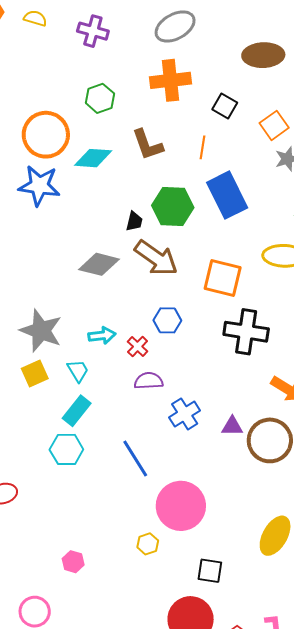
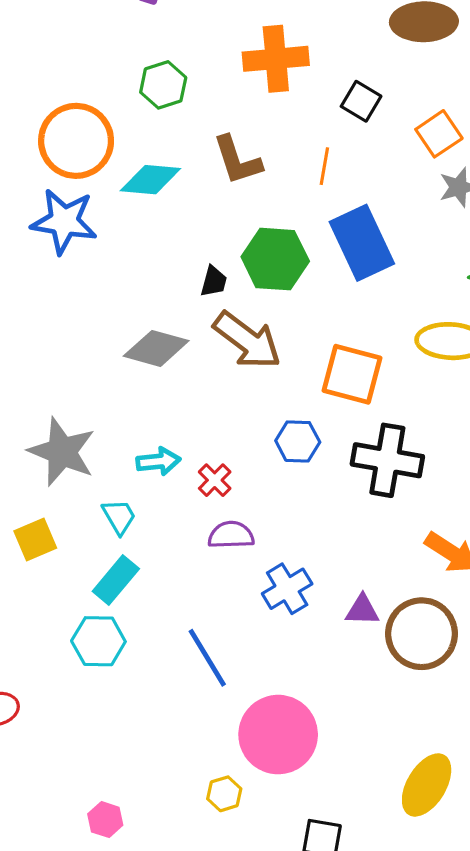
blue hexagon: (167, 320) -> (298, 441), moved
yellow square: (35, 373) -> (35, 539), moved

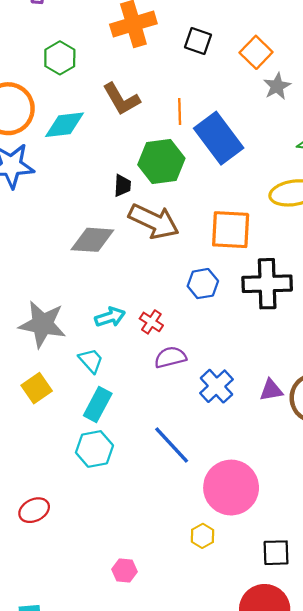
orange line: (324, 166) -> (180, 111), moved

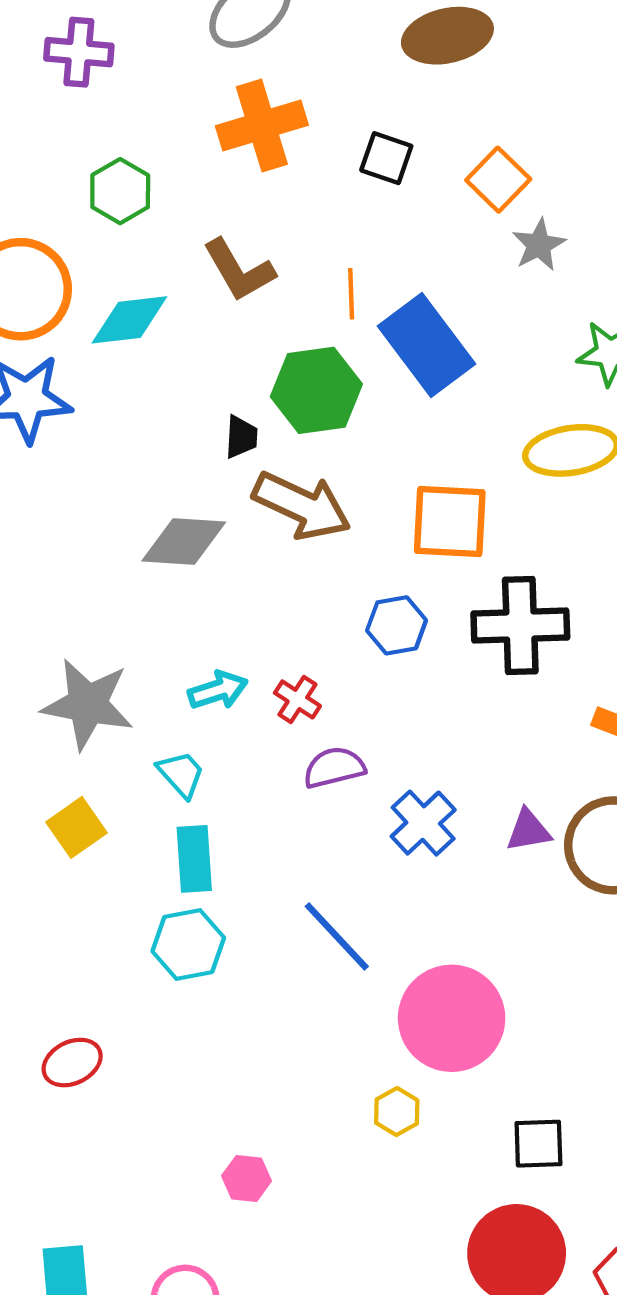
cyan rectangle: (98, 405) -> (194, 859), turned -32

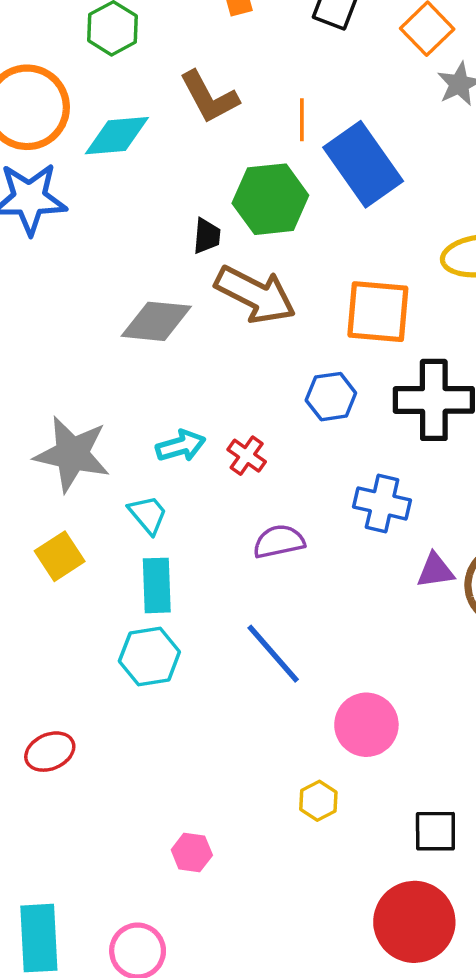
purple semicircle: (334, 768) -> (279, 541), moved
blue cross: (423, 823) -> (382, 503), moved, turned -36
pink circle: (452, 1018) -> (366, 725), size x0.7

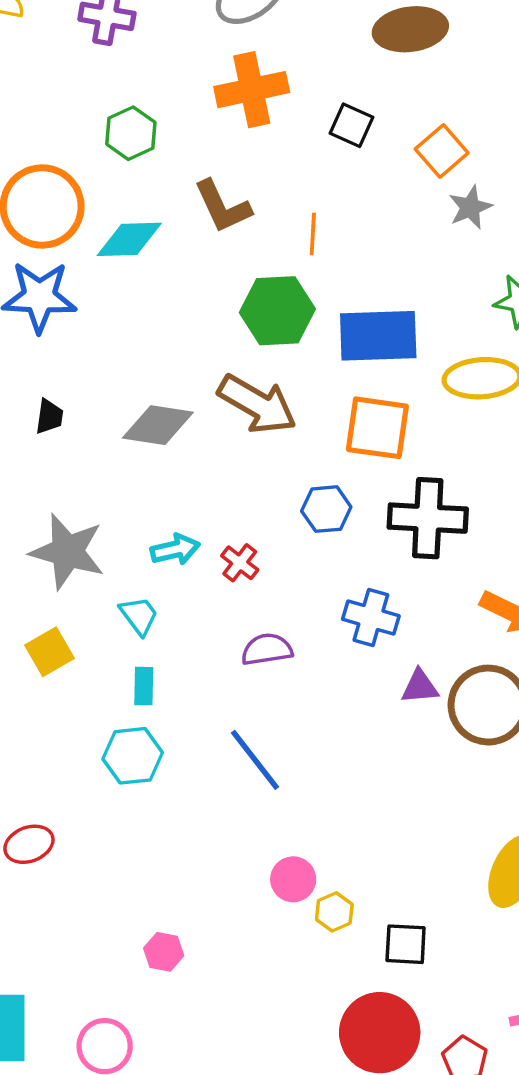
blue rectangle: (363, 164) -> (378, 336), moved, turned -60
black trapezoid: (207, 236) -> (49, 417), moved
cyan rectangle: (157, 585) -> (144, 686), size x0.7
pink circle: (366, 725) -> (293, 879), moved, size x0.7
yellow hexagon: (318, 801) -> (334, 912), moved

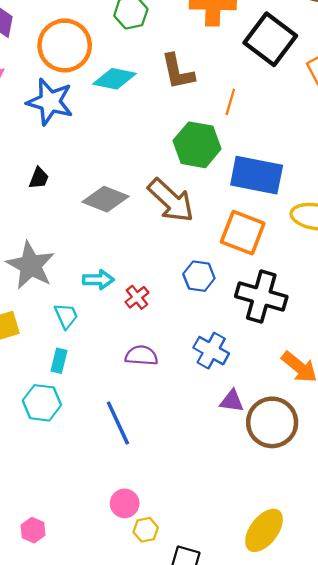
black square: (351, 125) -> (270, 39), size x1.8

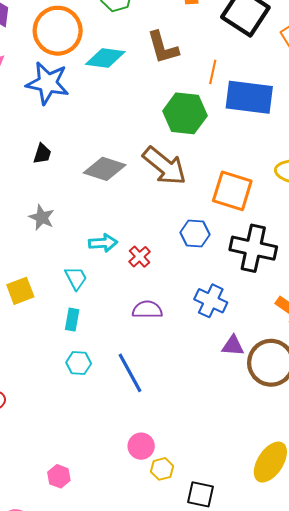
blue rectangle: (257, 175) -> (249, 97), moved
gray star: (31, 265) -> (42, 217), moved, size x0.6
cyan hexagon: (42, 403) -> (79, 363), moved, size x0.7

